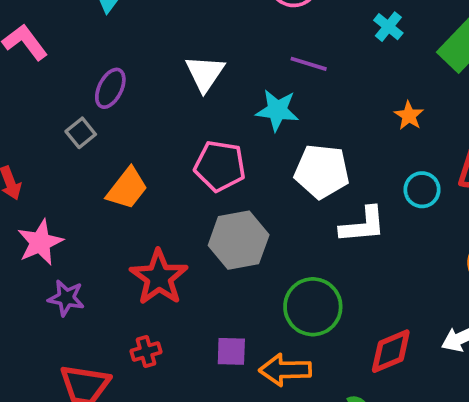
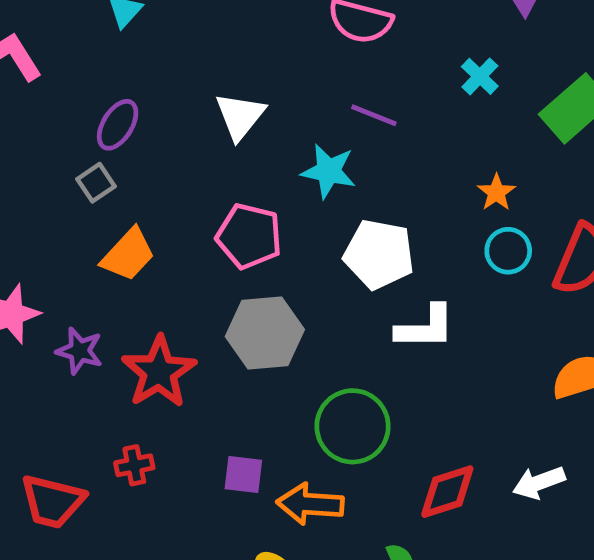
gray square: (81, 133) -> (96, 183), moved
cyan circle: (422, 190) -> (508, 251), moved
purple star: (66, 298) -> (79, 351), moved

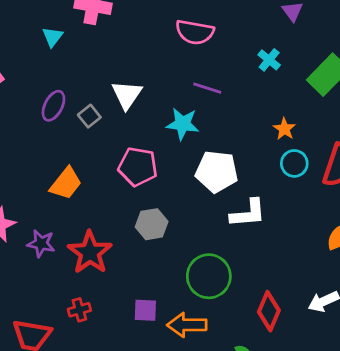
gray square: (96, 183) -> (89, 116), moved
gray hexagon: (265, 333) -> (152, 224), size x0.7
red diamond: (447, 492) -> (269, 311), turned -45

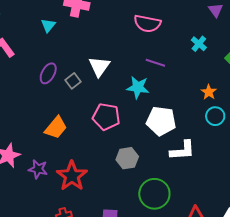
gray hexagon: (152, 224) -> (127, 158), moved

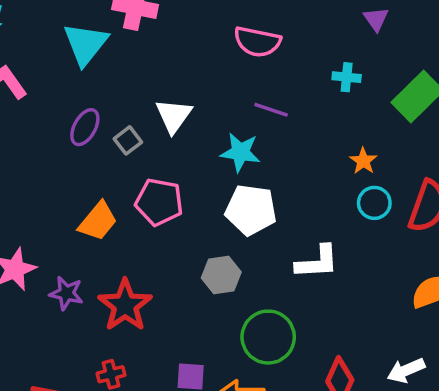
cyan triangle: (48, 25) -> (85, 44), size x1.8
cyan cross: (199, 44) -> (347, 77), turned -35
pink pentagon: (106, 117) -> (159, 202), moved
white pentagon: (161, 121) -> (251, 210), moved

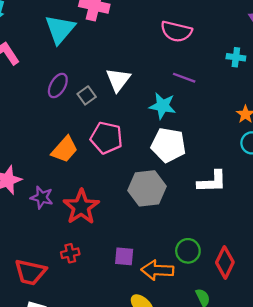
gray hexagon: (221, 275) -> (147, 188), size x1.4
green circle: (268, 337) -> (188, 251), moved, size x0.7

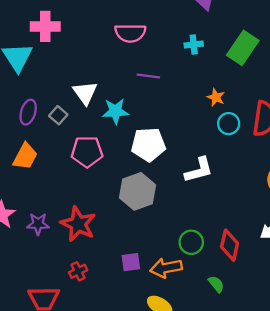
cyan star: (162, 106) -> (115, 111), moved
orange trapezoid: (65, 149) -> (25, 156), moved

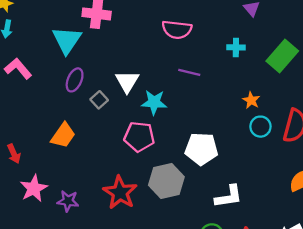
purple ellipse: (28, 112) -> (75, 80), moved
white pentagon: (148, 145) -> (201, 149), moved
pink pentagon: (87, 152) -> (139, 137), moved
white L-shape: (199, 170) -> (229, 197), moved
red star: (78, 224) -> (120, 193), moved

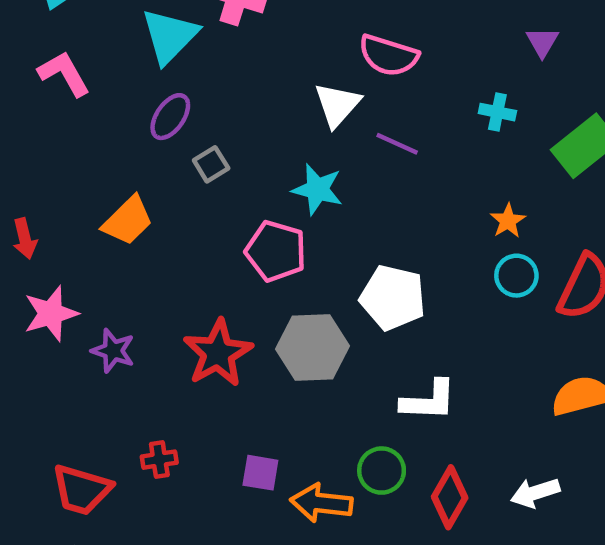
white triangle: (127, 81) -> (337, 105), moved

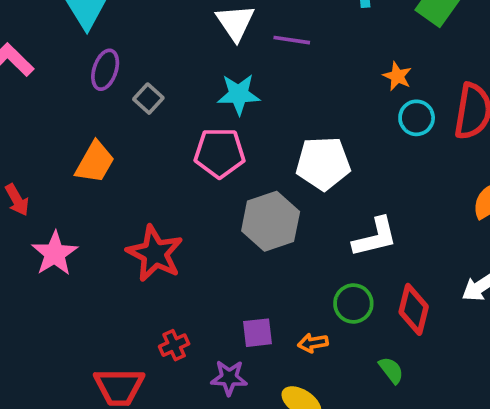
purple star: (113, 351) -> (229, 378), moved
red star: (218, 353) -> (155, 253), moved
orange arrow: (321, 503) -> (313, 343), size x0.6

